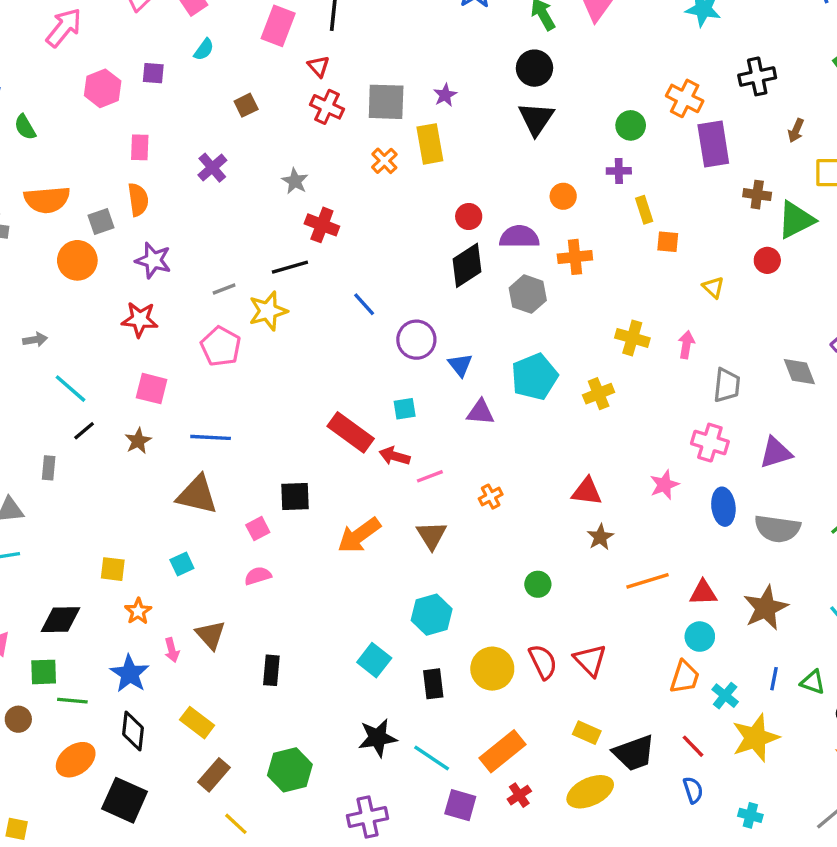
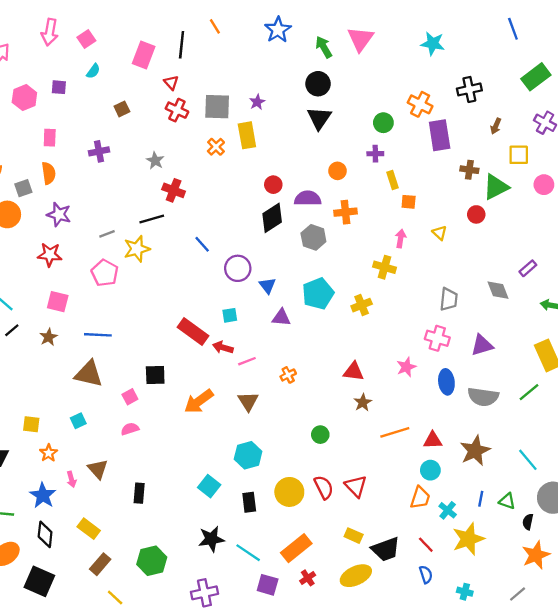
purple cross: (212, 168) -> (99, 151), turned 30
pink arrow: (686, 345) -> (401, 239), moved

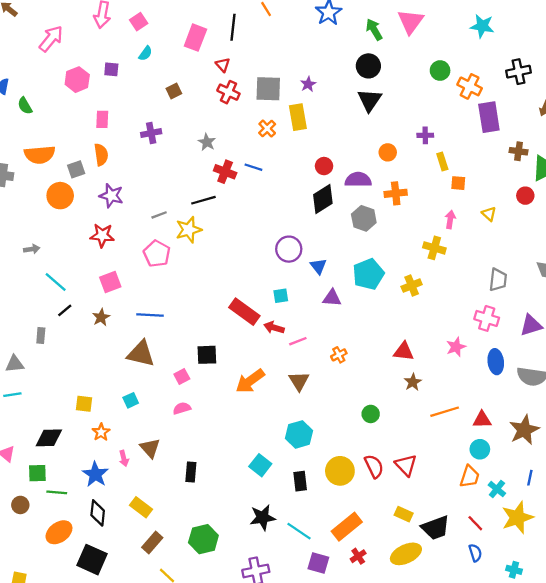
green circle: (383, 123) -> (440, 70), moved
blue line: (202, 244) -> (253, 167), moved, turned -30
pink square: (58, 302) -> (110, 282), turned -35

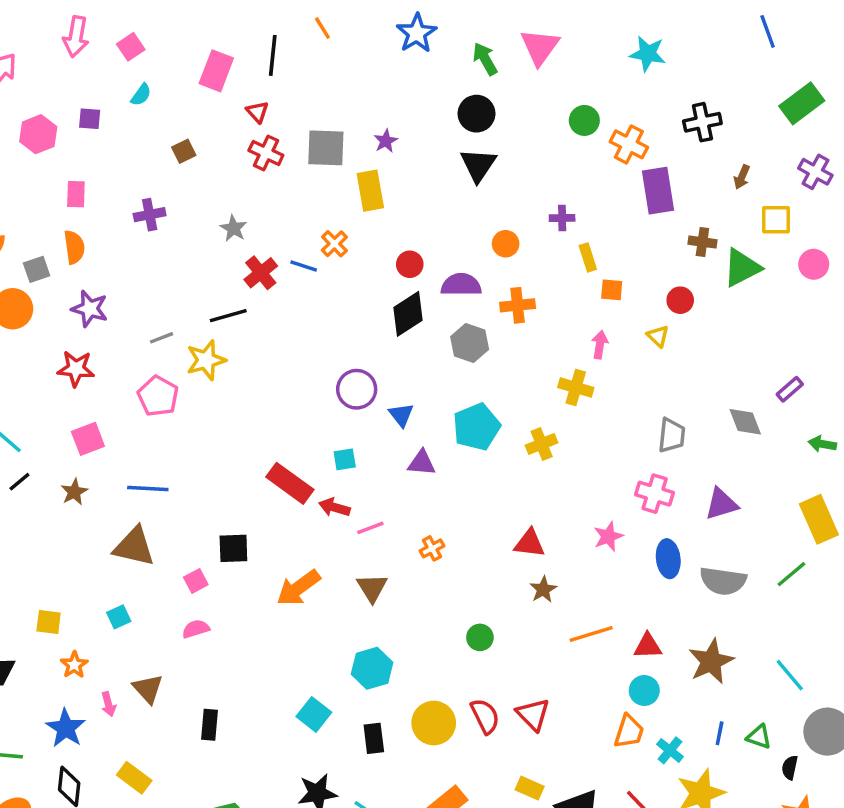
orange cross: (267, 128) -> (334, 244), moved
red cross: (225, 172) -> (261, 273), turned 30
red circle: (525, 196) -> (680, 300), moved

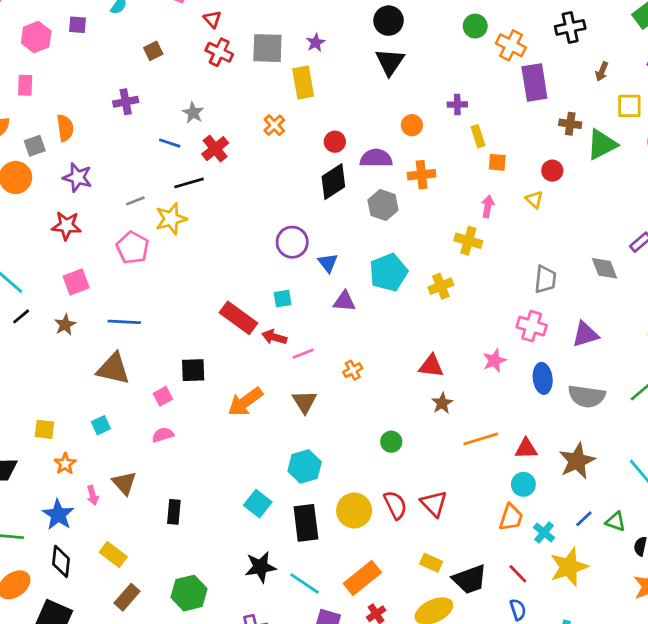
pink rectangle: (76, 194) -> (25, 85), moved
blue line: (304, 266) -> (170, 143), moved
blue line: (720, 733) -> (584, 519), turned 36
black rectangle: (374, 738) -> (306, 523), size x1.5

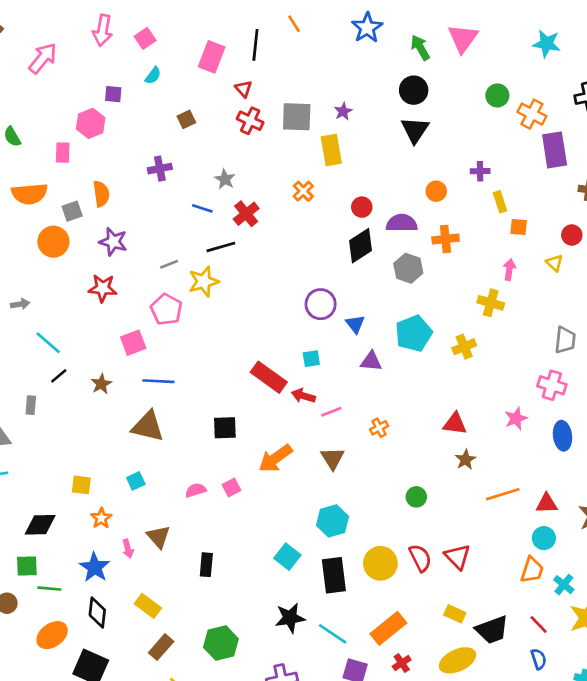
pink hexagon: (36, 37) -> (91, 123), moved
pink square: (76, 282) -> (133, 343), moved
pink square: (163, 396) -> (232, 488), moved

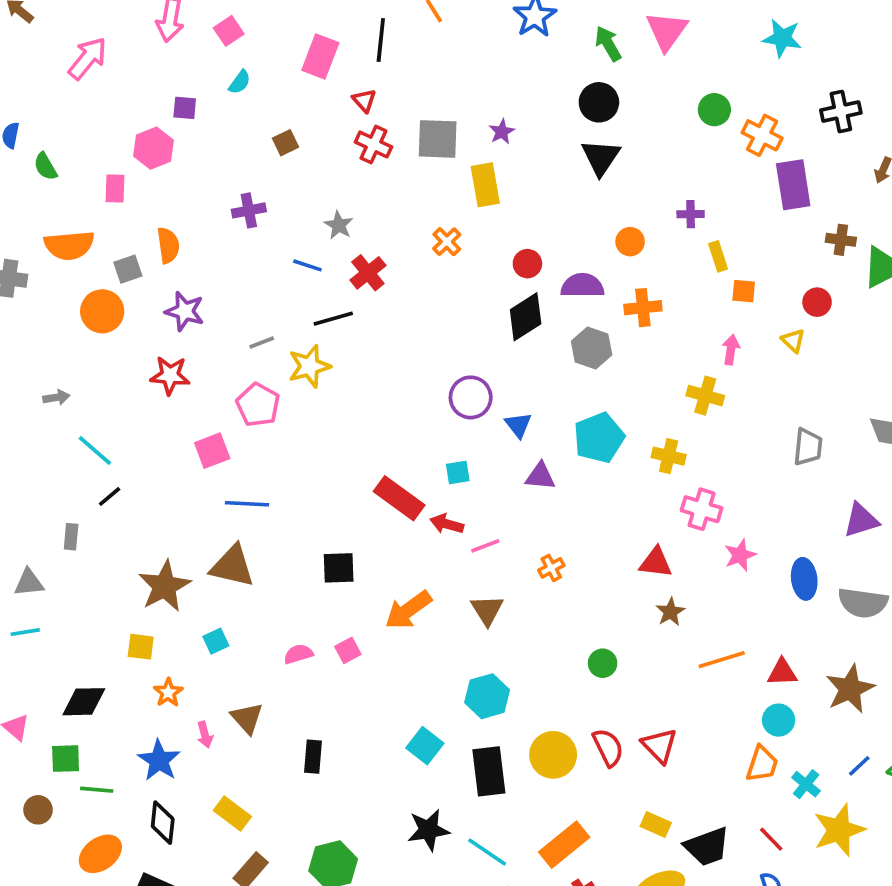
yellow cross: (464, 347) -> (669, 456), turned 35
brown star: (101, 384) -> (165, 586), moved, size x1.8
pink cross: (552, 385) -> (702, 509), moved

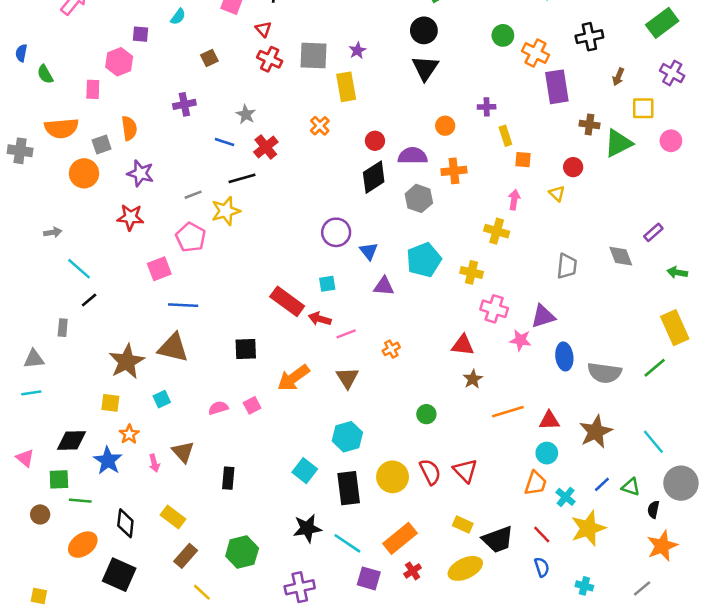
purple triangle: (861, 520) -> (543, 316), moved
pink star: (740, 555) -> (520, 340), turned 30
blue star: (159, 760) -> (108, 461), moved

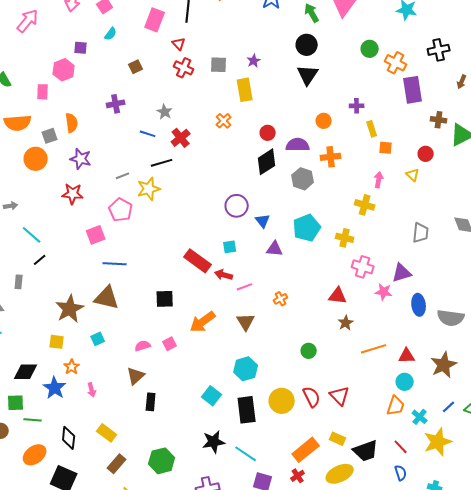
gray square: (314, 55) -> (219, 65), size x0.7
brown triangle: (183, 452) -> (136, 376), moved, turned 30
orange rectangle: (400, 538) -> (306, 450), moved

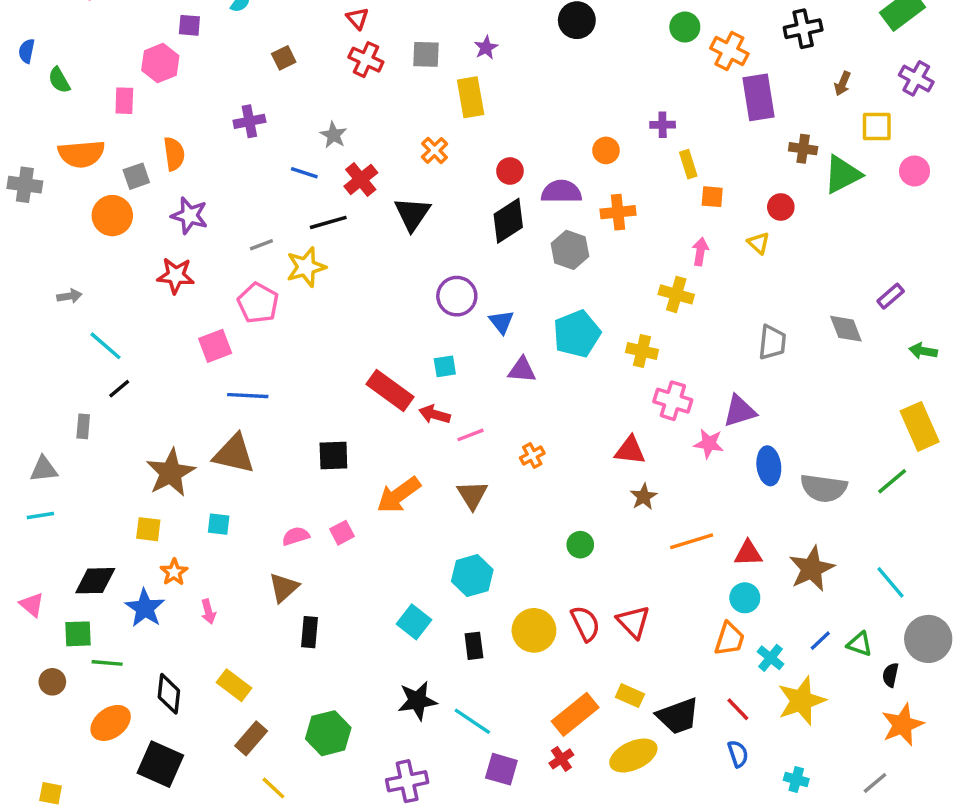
black triangle: (308, 75) -> (412, 214), moved
cyan square: (98, 339) -> (219, 524), turned 32
black rectangle: (247, 410) -> (474, 646), size x0.6

